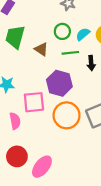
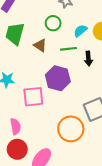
green circle: (62, 31) -> (53, 23), moved
orange circle: (67, 115) -> (71, 129), moved
pink semicircle: (15, 121) -> (15, 126), moved

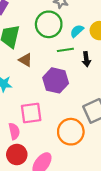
green circle: (53, 23) -> (49, 24), size x1.6
brown triangle: (40, 45) -> (25, 60), moved
pink square: (33, 97) -> (31, 113), moved

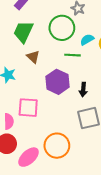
black arrow: (86, 59) -> (83, 90), moved
orange circle: (71, 132) -> (57, 146), moved

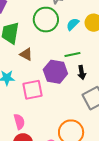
green line: (73, 55) -> (72, 54), moved
pink square: (28, 108) -> (32, 90), moved

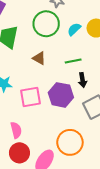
brown triangle: (26, 54) -> (39, 58), moved
purple hexagon: (55, 72) -> (61, 95), moved

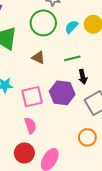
pink semicircle: (16, 130) -> (30, 126), moved
orange circle: (70, 142) -> (87, 137), moved, size x0.7

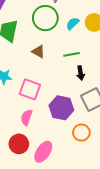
purple hexagon: (62, 93) -> (61, 108), moved
pink square: (32, 97) -> (30, 89), turned 30
pink semicircle: (30, 126) -> (26, 117), turned -147

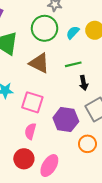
brown triangle: (38, 52) -> (39, 63), size x1.5

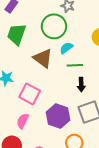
cyan semicircle: (73, 33) -> (66, 48), moved

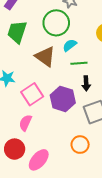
pink square: (30, 94) -> (32, 94), turned 30
purple hexagon: (58, 116) -> (63, 99), moved

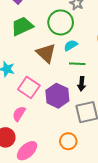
green trapezoid: (17, 32) -> (22, 26), turned 40
pink square: (32, 94) -> (29, 88), turned -30

